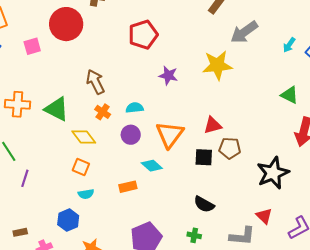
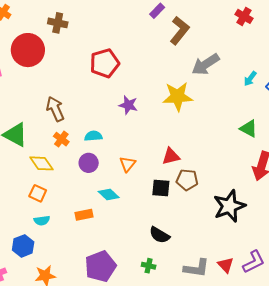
orange triangle: (170, 135) -> (128, 164), size x0.6
red triangle: (264, 216) -> (226, 265), moved

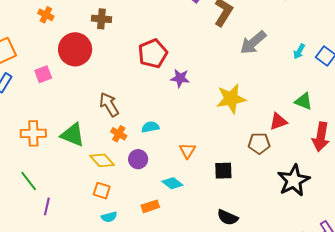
yellow star: (178, 96) -> (231, 99), moved
purple star: (128, 105) -> (180, 78), moved
red triangle: (171, 156) -> (278, 122), moved
purple circle: (89, 163) -> (138, 159), moved
brown pentagon: (187, 180) -> (259, 143), moved

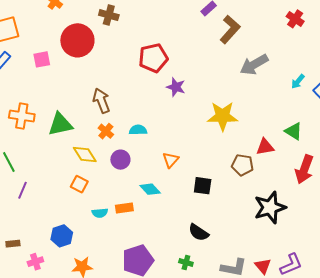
green triangle: (73, 135) -> (60, 124), turned -44
cyan semicircle: (109, 217) -> (100, 213), moved

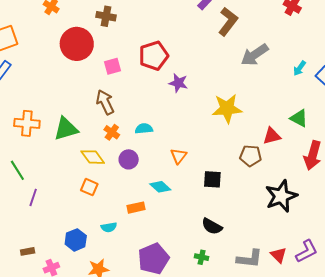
pink square: (42, 59) -> (113, 66), moved
cyan semicircle: (100, 213) -> (109, 227), moved

